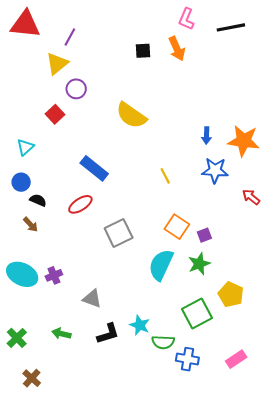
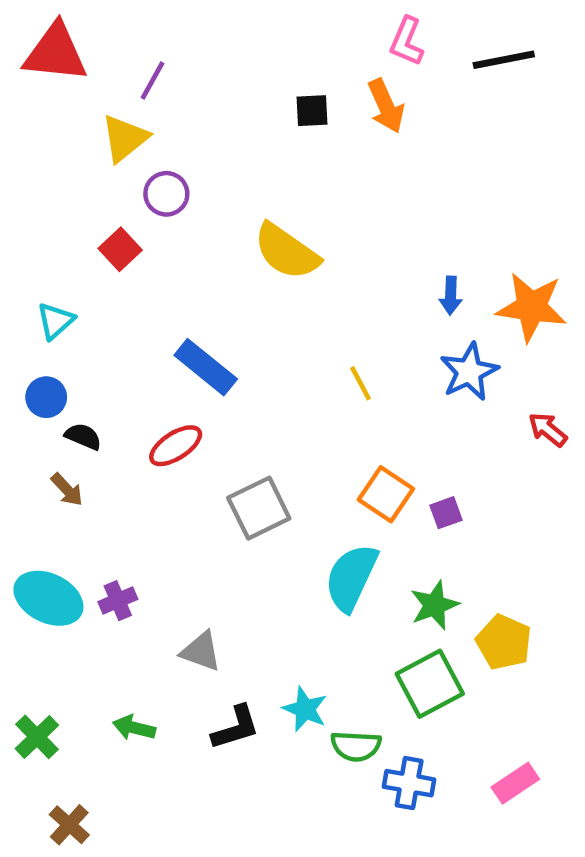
blue star: (215, 170) -> (469, 372), turned -30
green star: (199, 264) -> (434, 605), moved

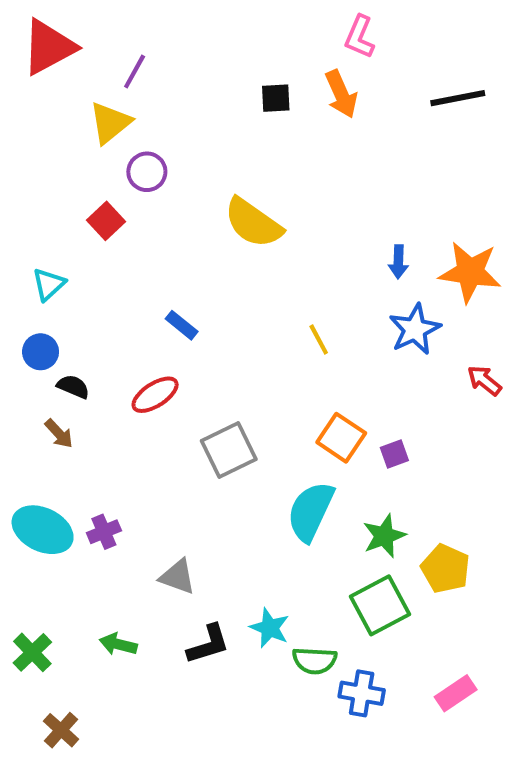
red triangle: (55, 53) -> (49, 47), turned -34
black line: (504, 60) -> (458, 98), moved
blue rectangle: (206, 367) -> (182, 325), size x0.6

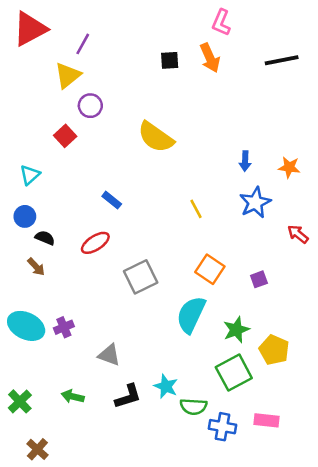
orange star: (470, 272) -> (289, 167), size x0.6
purple square: (394, 454) -> (259, 279), moved
pink rectangle: (456, 693) -> (267, 420), moved, turned 40

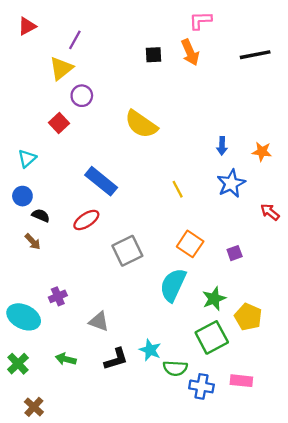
pink L-shape: (221, 23) -> (200, 20), turned 65
red triangle: (30, 29) -> (27, 26), size x0.6
blue rectangle: (112, 200) -> (101, 181), size x1.8
cyan ellipse: (26, 326) -> (24, 317), moved

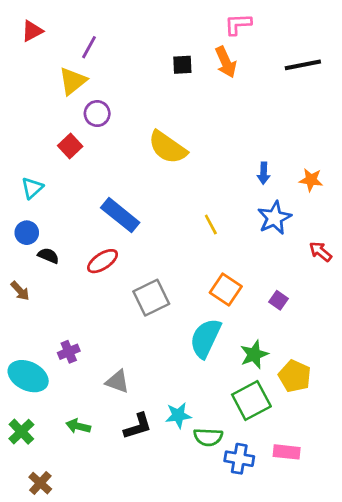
brown arrow: (33, 242) -> (20, 291), moved
purple square: (235, 253) -> (279, 300), turned -35
cyan star: (150, 350) -> (178, 415), turned -30

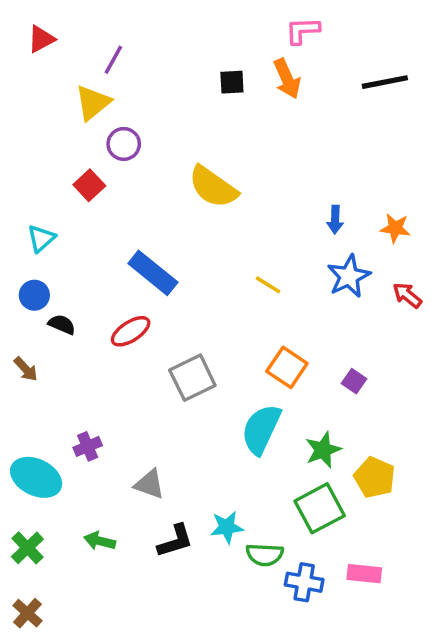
yellow line: (211, 225) -> (268, 285), turned -30
red arrow: (320, 252) -> (407, 295), moved
brown cross: (40, 483) -> (27, 613), moved

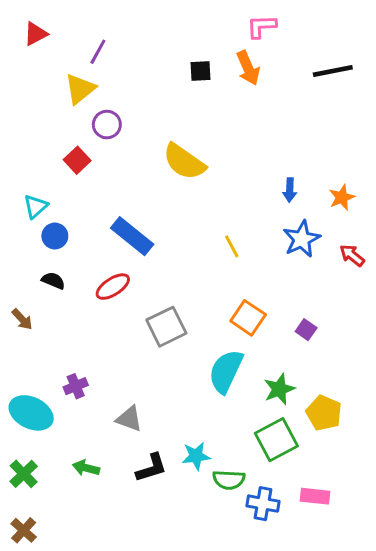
orange star: (395, 228) -> (342, 197), turned -30
yellow line: (268, 285) -> (232, 246), turned 30
blue circle: (34, 295) -> (55, 236), moved

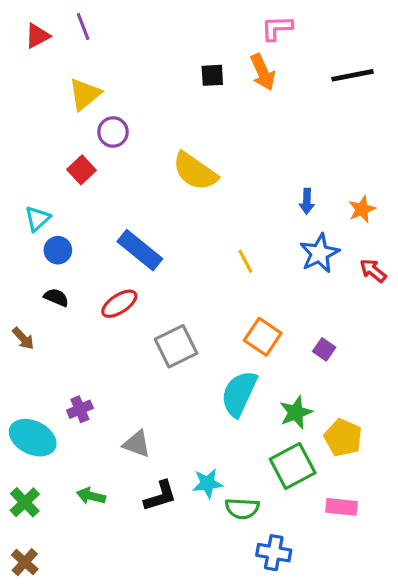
purple line: (98, 52) -> (83, 26), moved, turned -50
pink rectangle: (315, 496) -> (341, 507), moved
blue cross: (263, 504) -> (274, 553), moved

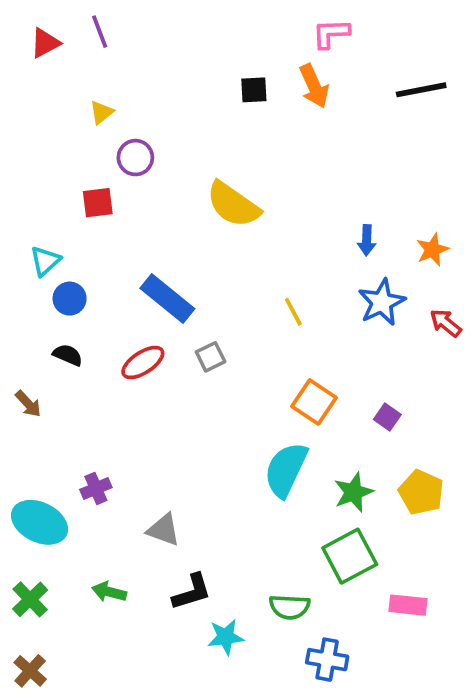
yellow triangle: (85, 94) -> (102, 112), size x0.6
red square: (81, 170) -> (98, 203), turned 36
gray square: (176, 346) -> (211, 357), moved, size x0.6
yellow pentagon: (343, 438) -> (421, 492), moved
cyan star: (208, 483) -> (226, 637), moved

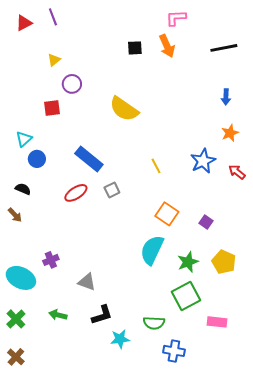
blue arrow: (367, 240) -> (226, 97), moved
black semicircle: (68, 355) -> (23, 189), moved

